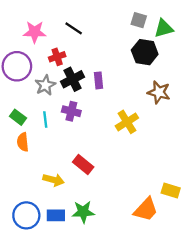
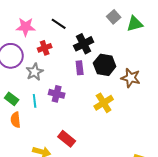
gray square: (139, 20) -> (114, 17), turned 32
black hexagon: (145, 52) -> (105, 65), moved
black cross: (73, 79) -> (84, 44), moved

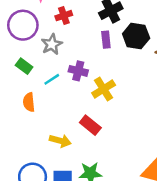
green rectangle: (12, 99) -> (24, 66), moved
cyan line: (35, 101) -> (52, 79), turned 64
yellow cross: (104, 103) -> (104, 89), moved

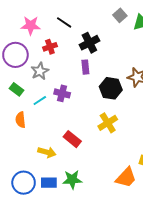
black hexagon: (136, 36) -> (111, 88), moved
yellow cross: (104, 89) -> (108, 123), moved

